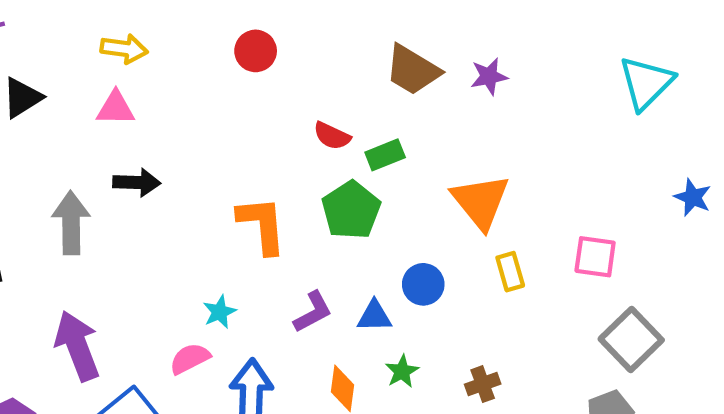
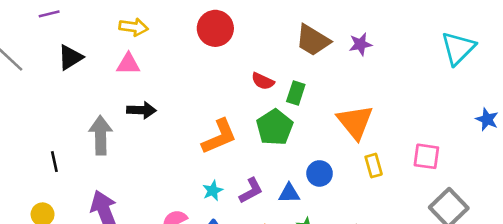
red circle: (256, 51) -> (215, 28), size x1.4
green rectangle: (385, 155) -> (296, 93), turned -50
orange L-shape: (262, 225) -> (219, 137), turned 72
cyan star: (220, 312) -> (213, 191), moved

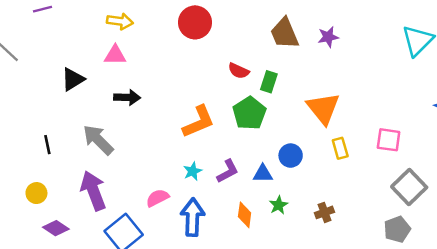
brown trapezoid: (313, 40) -> (285, 33), turned 36
black triangle: (70, 57) -> (73, 79), moved
gray arrow: (101, 135) -> (98, 140), moved, turned -44

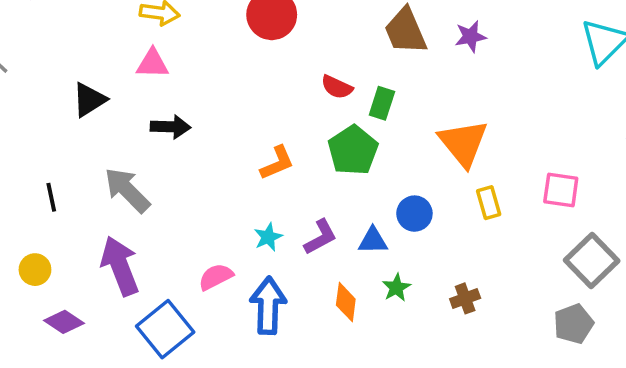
orange L-shape: (199, 122) -> (277, 163), size x0.7

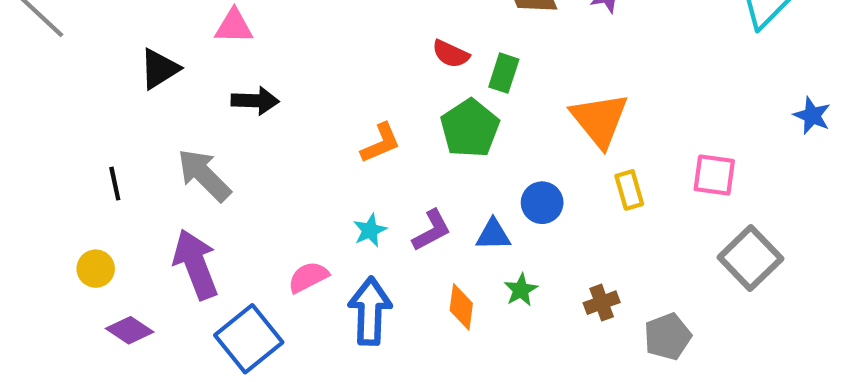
gray pentagon: (574, 324) -> (668, 337), moved

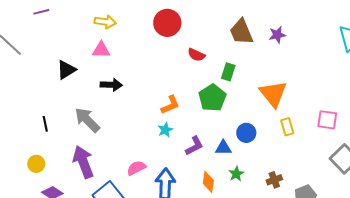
red semicircle: (451, 54) -> (196, 55), moved
cyan star: (370, 230) -> (165, 130), moved

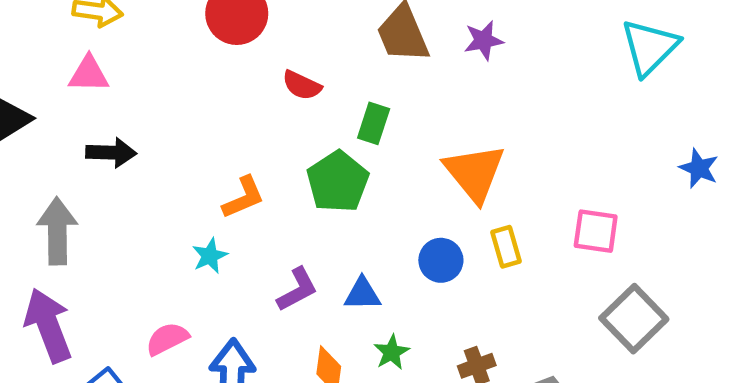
gray arrow: (87, 120) -> (57, 231), turned 44
cyan star: (165, 130) -> (210, 256), moved
blue circle: (246, 133) -> (441, 260), moved

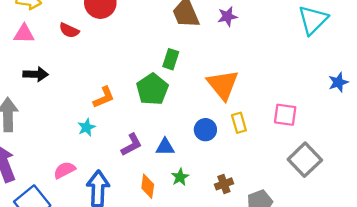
red semicircle: (302, 85) -> (69, 30), moved
blue star: (699, 168) -> (338, 82), turned 30

